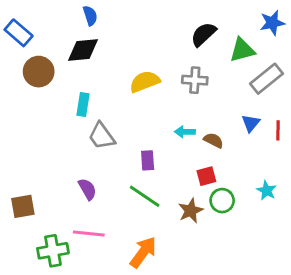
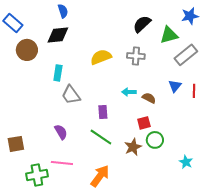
cyan star: (267, 191) -> (186, 162), moved

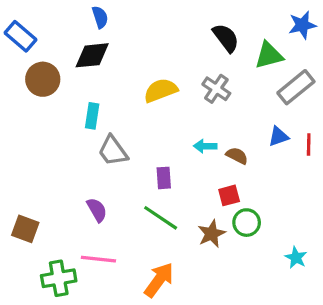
black semicircle: (142, 24) -> (226, 38), turned 96
gray cross: (136, 56) -> (216, 89), turned 30
blue triangle: (175, 86) -> (278, 137), turned 32
brown square: (16, 144) -> (25, 229), turned 30

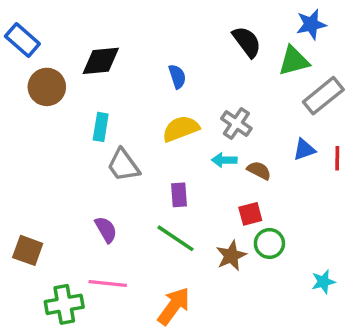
blue semicircle: (100, 17) -> (177, 77), moved
blue star: (302, 25) -> (311, 24), moved
gray cross: (216, 89) -> (236, 123), moved
yellow semicircle: (161, 90) -> (181, 129), moved
cyan star: (296, 258) -> (323, 282), turned 30

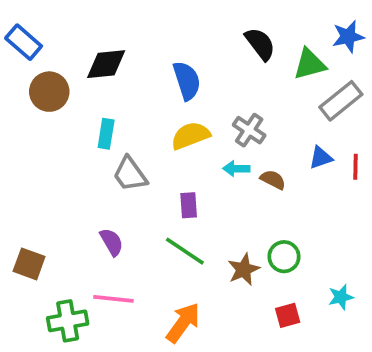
blue star: (311, 24) -> (348, 37), moved
blue semicircle: (177, 77) -> (187, 81), size x1.5
red square: (250, 214) -> (288, 315), moved

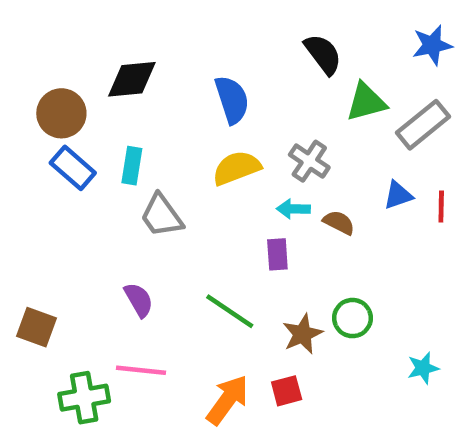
blue rectangle: (24, 42) -> (73, 168), moved
green triangle: (310, 64) -> (366, 102), moved
purple rectangle: (189, 205) -> (277, 254), moved
red square: (288, 315) -> (287, 391), moved

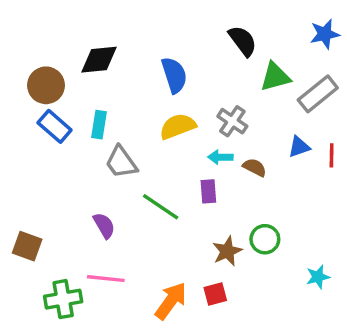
green line: (230, 311) -> (161, 207), moved

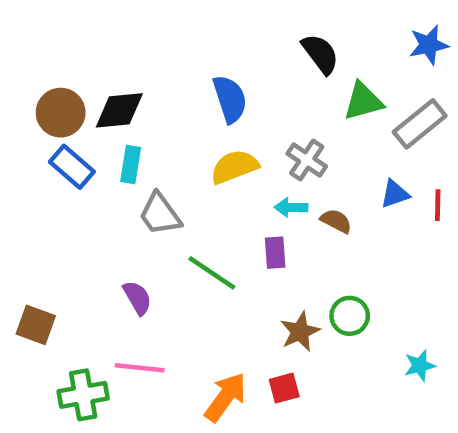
black diamond: (99, 60) -> (119, 110), moved

